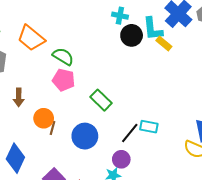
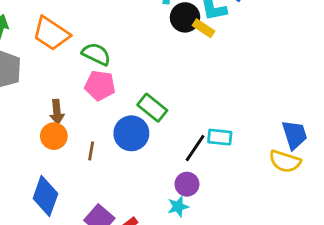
yellow rectangle: (164, 44) -> (203, 28), moved
brown arrow: (19, 97) -> (57, 112), moved
orange circle: (44, 118) -> (54, 136), moved
blue circle: (85, 136) -> (131, 133), moved

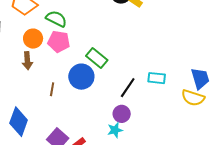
orange circle: (54, 136) -> (33, 39), moved
cyan rectangle: (220, 137) -> (157, 78), moved

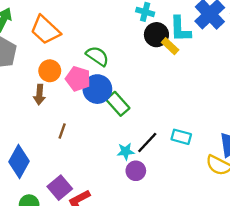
green semicircle: (56, 19) -> (97, 56), moved
blue circle: (81, 77) -> (97, 89), moved
cyan star: (115, 130) -> (126, 151), moved

